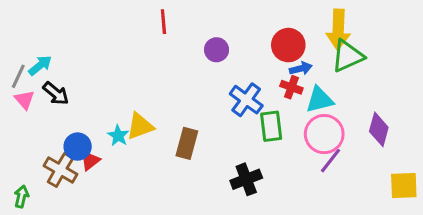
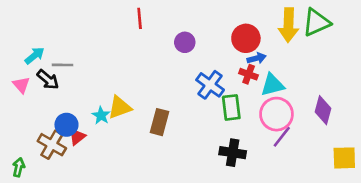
green triangle: (348, 56) -> (316, 22), moved
gray line: (18, 76) -> (62, 65), moved, turned 66
black cross: (246, 179) -> (233, 153), moved, turned 30

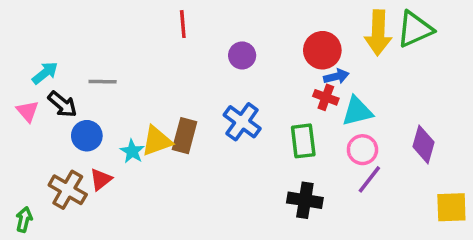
gray line: (62, 65) -> (103, 82), moved
blue cross: (210, 85) -> (242, 122), moved
pink circle: (276, 114) -> (362, 150), size x0.7
brown rectangle: (160, 122) -> (185, 136), moved
blue circle: (66, 125) -> (87, 136), moved

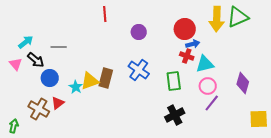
black cross: (305, 200) -> (175, 115), turned -36

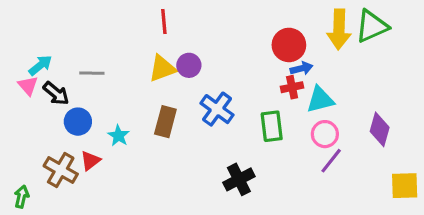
purple circle: (139, 32) -> (189, 65), moved
red cross: (187, 56) -> (292, 87), turned -32
pink triangle: (16, 64) -> (28, 86), moved
yellow triangle: (90, 81) -> (162, 68), moved
black cross: (175, 115) -> (239, 179), moved

